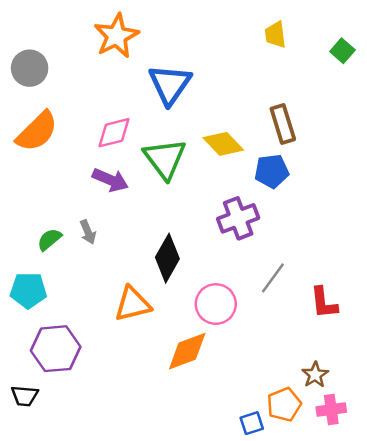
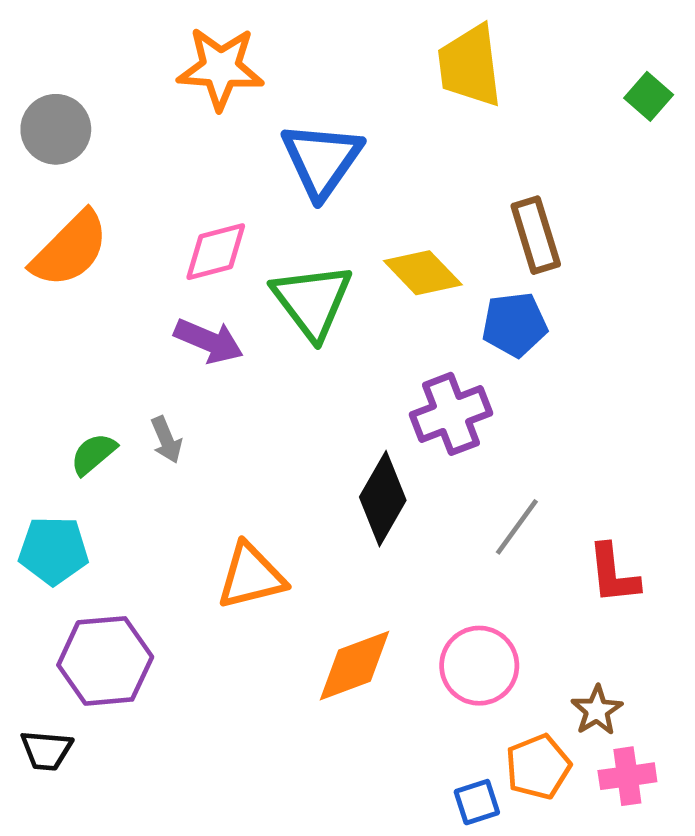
yellow trapezoid: (275, 35) -> (470, 66), moved, size x1.6
orange star: (116, 36) -> (220, 68), turned 30
black diamond: (167, 258) -> (383, 499), moved
pink circle: (216, 304) -> (479, 666), moved

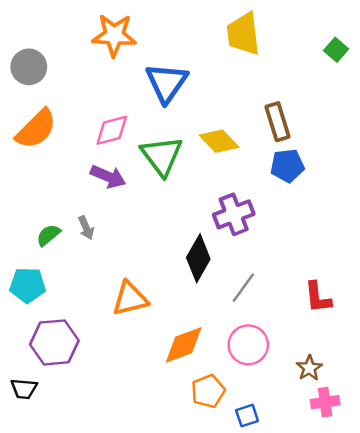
blue pentagon: (515, 325) -> (287, 166), moved
gray line: (517, 527) -> (243, 288), moved
orange pentagon: (538, 767) -> (208, 391), moved

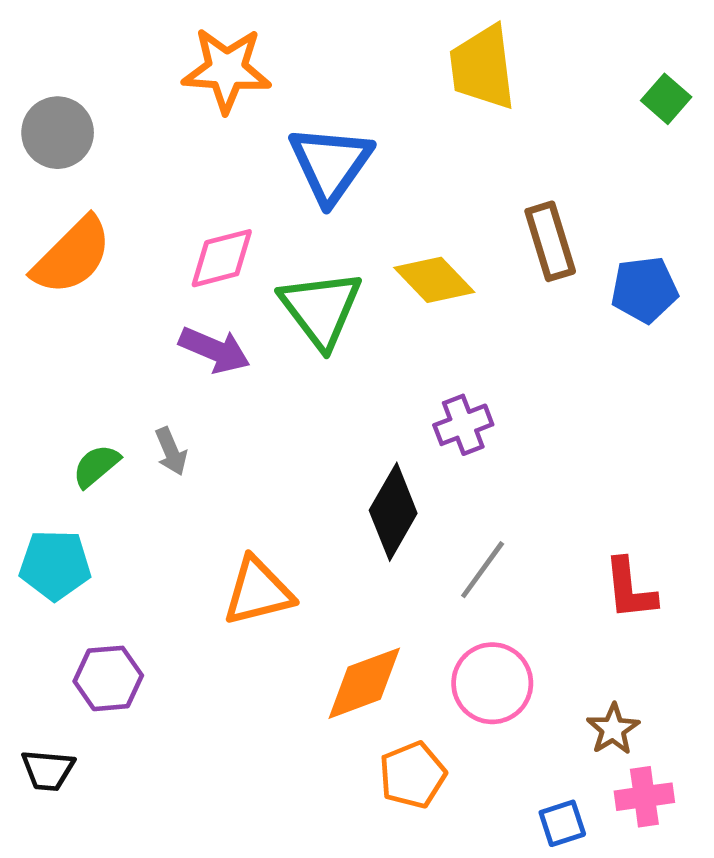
blue pentagon: (287, 166) -> (644, 290), moved
purple cross: (234, 214) -> (463, 425), size x0.7
purple hexagon: (54, 342) -> (108, 678), size x0.7
blue square: (247, 416) -> (562, 823), moved

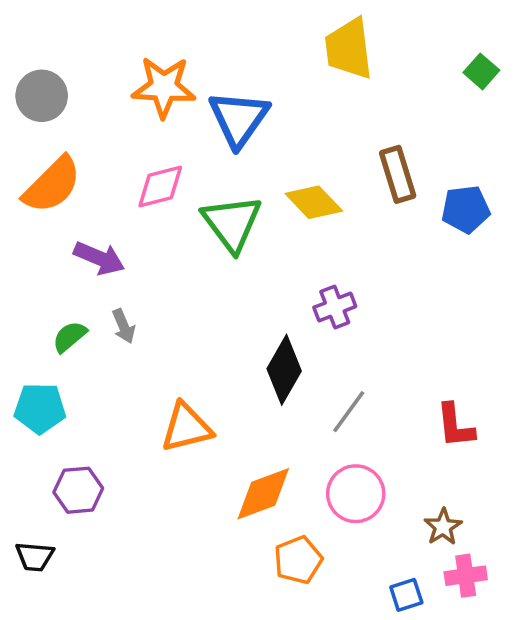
orange star: (227, 70) -> (164, 87), moved
purple arrow: (215, 350) -> (99, 258), moved

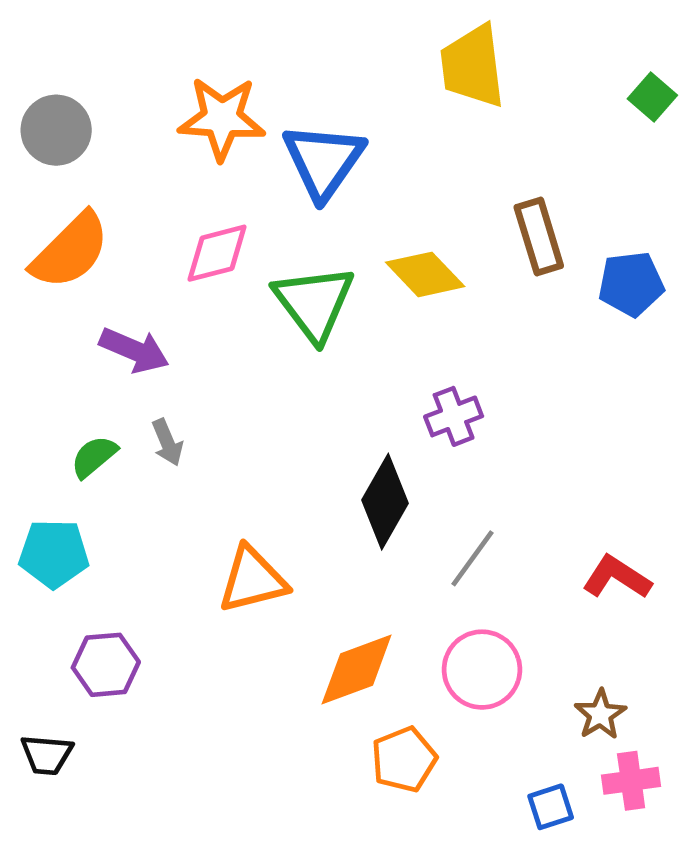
red L-shape: (455, 426) -> (617, 577), turned 129

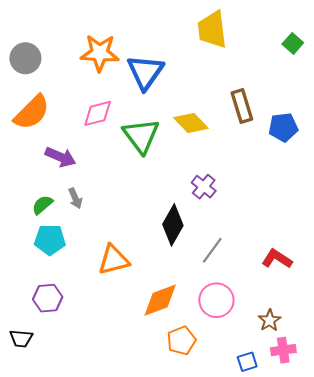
purple cross: (454, 416) -> (204, 187), turned -30
cyan pentagon: (54, 554) -> (50, 240), moved

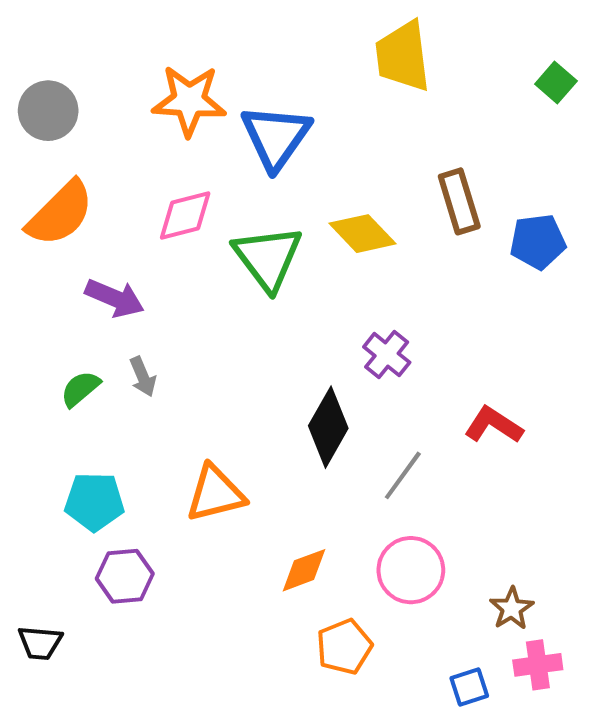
cyan pentagon: (50, 240) -> (94, 502), moved
red L-shape: (277, 259) -> (493, 425), moved
purple hexagon: (48, 298) -> (125, 576), moved
orange diamond: (160, 300) -> (304, 570), size x0.7

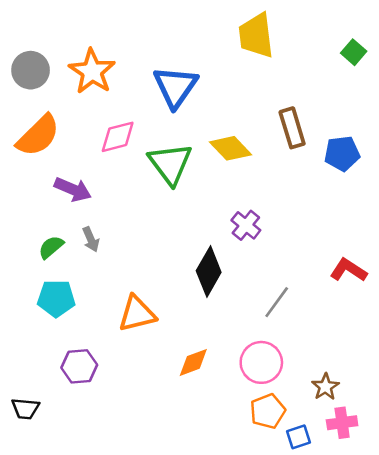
orange star: (189, 101) -> (92, 71), moved, turned 30
red L-shape: (493, 425) -> (348, 270), moved
gray line: (403, 475) -> (277, 302), moved
cyan pentagon: (94, 502) -> (56, 298), moved
orange pentagon: (344, 647) -> (268, 411), moved

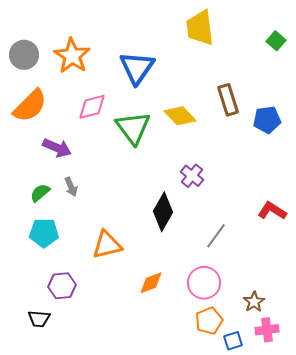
black trapezoid: (25, 409) -> (39, 319), moved

